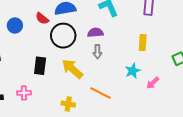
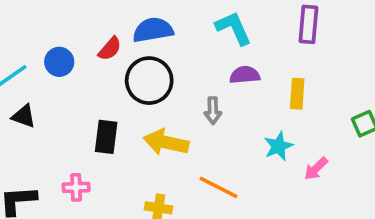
red semicircle: (42, 18) -> (110, 49), turned -88
purple semicircle: (95, 33) -> (245, 75), moved
yellow arrow: (72, 69) -> (166, 142), turned -30

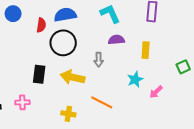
red semicircle: (110, 49) -> (41, 25), turned -32
blue circle: (59, 62) -> (13, 14), moved

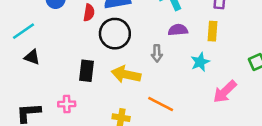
yellow rectangle: (146, 50) -> (212, 31), moved
cyan star: (135, 79) -> (200, 62), moved
pink arrow: (156, 92) -> (225, 92), size x1.5

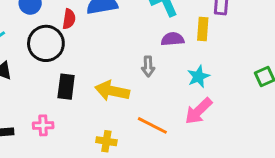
yellow rectangle: (212, 31) -> (203, 29), moved
black circle: (115, 34) -> (46, 43), moved
pink arrow: (225, 92) -> (198, 111), moved

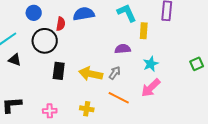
yellow rectangle: (203, 29) -> (144, 31), moved
purple semicircle: (173, 39) -> (123, 49), moved
gray arrow: (148, 66) -> (115, 73), moved, turned -144
pink cross: (43, 125) -> (50, 111), moved

